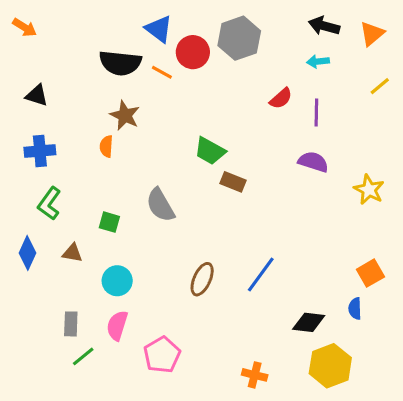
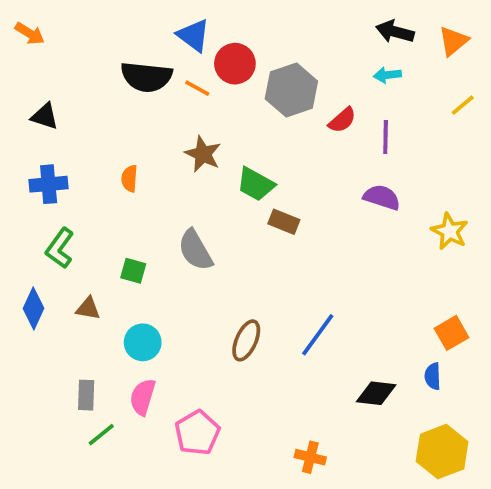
gray hexagon: (239, 38) -> (291, 90), moved
brown star: (125, 115) -> (203, 154), moved
yellow hexagon: (330, 366) -> (442, 452), moved

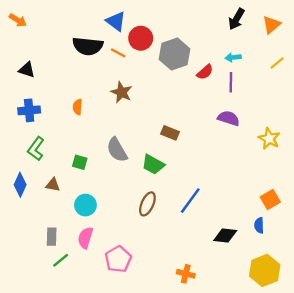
black arrow: (395, 32) -> (236, 19), turned -75
cyan arrow: (387, 75) -> (233, 57), moved
green trapezoid: (256, 184) -> (153, 164), moved

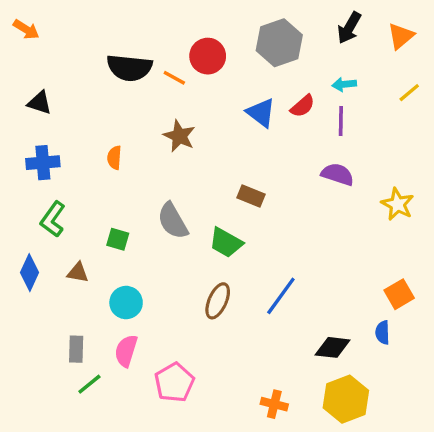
blue triangle: (116, 21) -> (261, 113), moved
gray hexagon: (174, 54) -> (279, 43), moved
yellow hexagon: (265, 270) -> (346, 399), moved

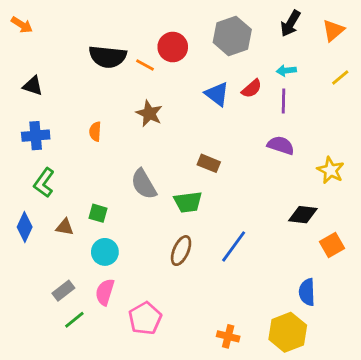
green square: (118, 239) -> (98, 213), moved
green trapezoid: (226, 243) -> (188, 202), turned -36
blue semicircle: (383, 332) -> (307, 292), moved, size x1.4
black diamond: (333, 347) -> (303, 215), moved
gray rectangle: (76, 349) -> (63, 291), turned 50

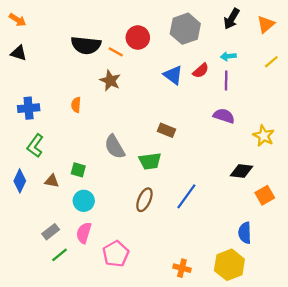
black triangle: (33, 86) -> (19, 53), moved
brown star: (149, 113) -> (110, 81), moved

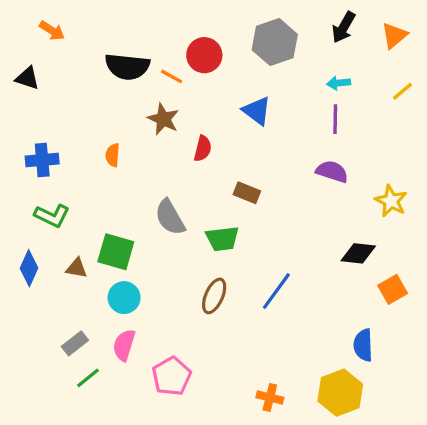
orange arrow: (18, 20) -> (52, 31), moved
red semicircle: (201, 71) -> (203, 149), moved, turned -35
green L-shape: (35, 146) -> (52, 216), turned -100
green square: (78, 170) -> (116, 252), size x1.6

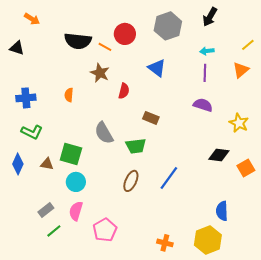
orange triangle: (394, 36) -> (241, 70), moved
yellow line: (402, 91) -> (248, 45), moved
orange square: (393, 289) -> (246, 168), moved

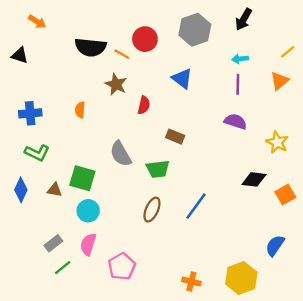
blue semicircle: (222, 211) -> (275, 246), moved, turned 36

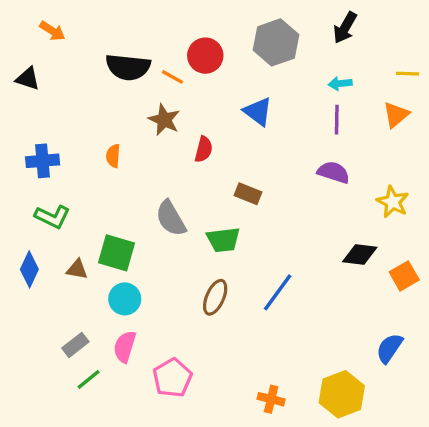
yellow line: (288, 52) -> (408, 74), turned 42

